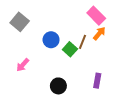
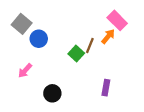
pink rectangle: (96, 16) -> (117, 20), moved
blue circle: (51, 40) -> (39, 39), moved
black circle: (58, 86) -> (52, 93), moved

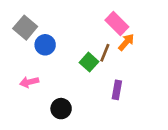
pink rectangle: (117, 20) -> (117, 24), moved
pink arrow: (25, 71) -> (29, 82), turned 35
purple rectangle: (106, 88) -> (117, 90), moved

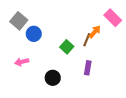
pink rectangle: (117, 24) -> (113, 18), moved
brown line: (105, 53) -> (87, 40), moved
black circle: (61, 109) -> (53, 78), moved

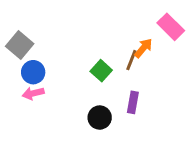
gray square: (19, 21) -> (20, 45), moved
blue circle: (34, 34) -> (33, 72), moved
black circle: (53, 78) -> (100, 118), moved

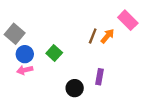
brown line: (131, 60) -> (93, 36), moved
green square: (101, 71) -> (54, 53), moved

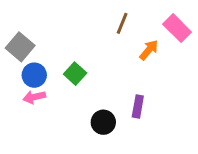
brown line: (93, 36) -> (122, 23), moved

